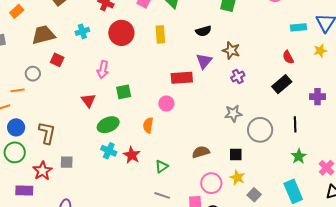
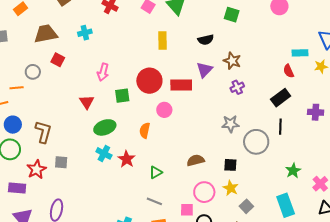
cyan rectangle: (299, 27) -> (300, 53), moved
red circle: (121, 33) -> (149, 81), moved
black line: (295, 124) -> (280, 127), moved

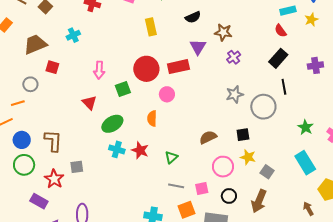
purple rectangle: (17, 188) -> (39, 201), turned 36
pink square: (187, 210) -> (202, 189), moved

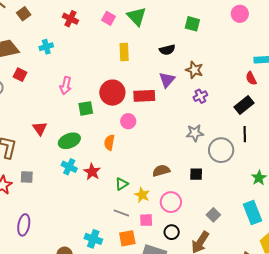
red triangle: (89, 103) -> (40, 129), moved
yellow star: (248, 157) -> (142, 195), moved

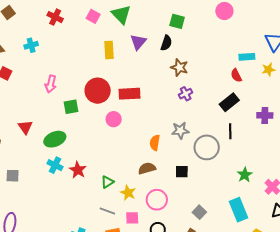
black semicircle: (167, 50) -> (166, 43), moved, turned -56
purple triangle: (167, 80) -> (138, 42), moved
orange semicircle: (109, 142) -> (155, 143), moved

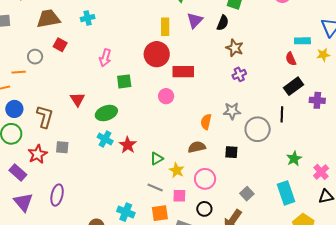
red circle: (98, 91) -> (157, 54), moved
black rectangle: (229, 102) -> (293, 86), moved

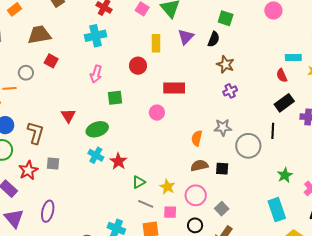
cyan cross: (88, 18) -> (95, 36), moved, size x1.5
red circle: (157, 54) -> (138, 66), moved, size x0.7
brown semicircle: (197, 147) -> (199, 166), moved
green triangle: (157, 159) -> (139, 182), moved
gray square: (247, 194) -> (222, 209), moved

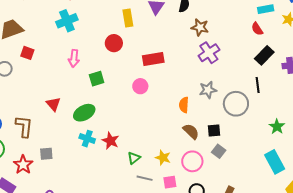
purple cross: (230, 91) -> (209, 53), size x1.5
brown semicircle: (199, 166) -> (191, 131), turned 66
gray square: (222, 209) -> (219, 151), moved

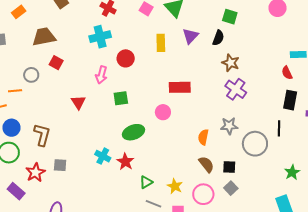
red circle: (114, 43) -> (126, 58), moved
purple cross: (209, 53) -> (236, 89), turned -30
black rectangle: (264, 55) -> (290, 100), turned -42
red triangle: (53, 104) -> (78, 102), moved
green ellipse: (84, 113) -> (133, 132), moved

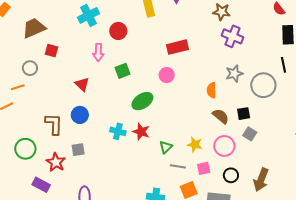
blue circle: (12, 128) -> (80, 115), moved

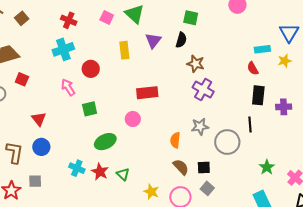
pink arrow: (98, 52) -> (68, 87), turned 138
red triangle: (82, 84) -> (39, 119), moved
green triangle: (166, 147) -> (123, 174), moved, turned -40

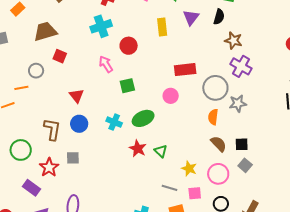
gray circle: (227, 142) -> (215, 88), moved
cyan cross: (77, 168) -> (114, 122), moved

